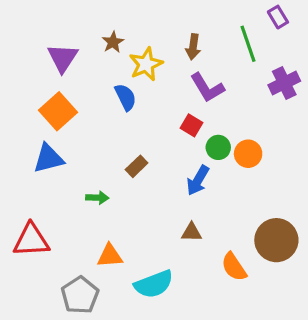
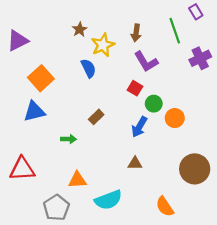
purple triangle: (63, 58) -> (18, 41), moved, turned 30
orange circle: (248, 154) -> (175, 118), moved
orange semicircle: (234, 267) -> (165, 207), moved

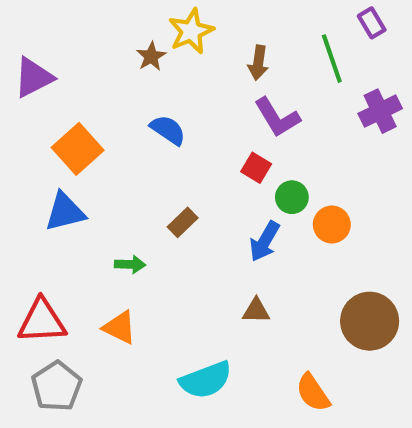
yellow star: (103, 45) -> (191, 31), moved
blue semicircle: (88, 68) -> (168, 130), turned -30
orange triangle: (77, 180) -> (120, 327), moved, turned 30
gray pentagon: (56, 208) -> (57, 386), moved

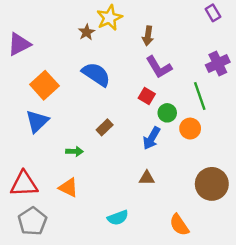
green line: (332, 59) -> (200, 96), moved
blue semicircle: (168, 130) -> (96, 74), size x1.4
blue triangle: (65, 212) -> (37, 121), turned -30
cyan semicircle: (206, 380) -> (118, 218), size x0.7

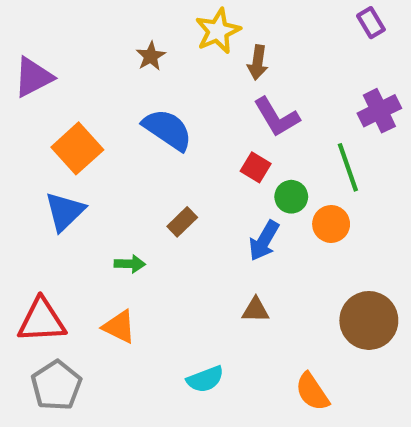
yellow star: (109, 18) -> (218, 31), moved

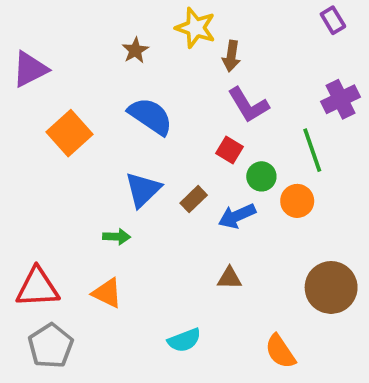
yellow star: (218, 31) -> (196, 28), turned -30
blue triangle: (65, 211) -> (143, 190), moved
brown rectangle: (182, 222) -> (194, 199), moved
blue arrow: (264, 241) -> (237, 216), turned 36

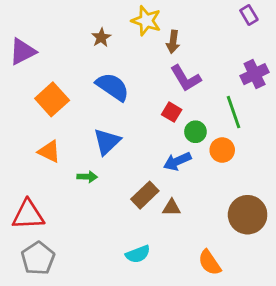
brown rectangle: (194, 199) -> (145, 195), moved, size x1.4
orange triangle: (107, 293) -> (49, 151), moved

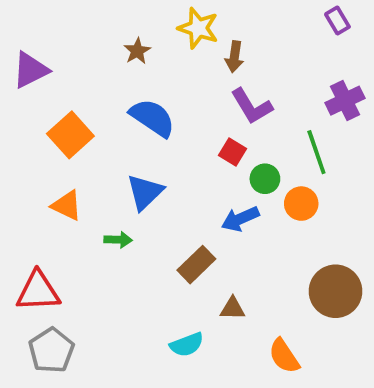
brown triangle: (172, 208) -> (233, 308), moved

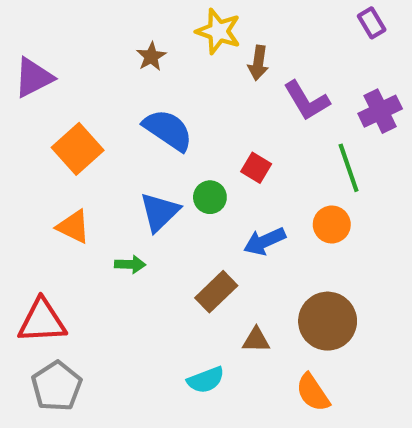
purple L-shape: (252, 106) -> (307, 101), moved
green circle: (265, 179) -> (210, 197), moved
brown circle: (336, 291) -> (328, 321), moved

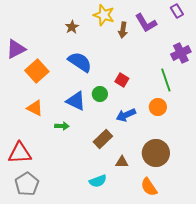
purple triangle: (34, 78) -> (16, 49), moved
purple L-shape: (307, 101) -> (146, 23), moved
blue triangle: (160, 212) -> (76, 101), turned -50

